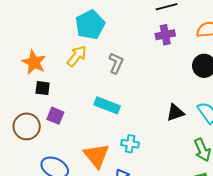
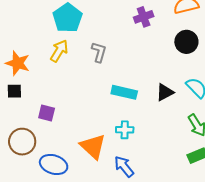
black square: (43, 88) -> (14, 91), moved
cyan rectangle: (107, 105) -> (124, 92), moved
brown circle: (27, 126) -> (22, 142), moved

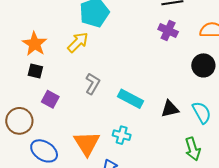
purple cross: (144, 17) -> (168, 31), turned 30
gray L-shape: (99, 52) -> (93, 84), moved
black square: (14, 91) -> (35, 71), moved

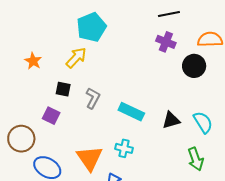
orange star: (35, 44) -> (33, 61), size x0.7
black circle: (203, 65) -> (194, 66), moved
black square: (35, 71) -> (63, 89), moved

